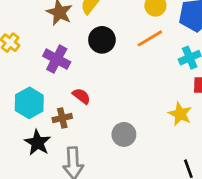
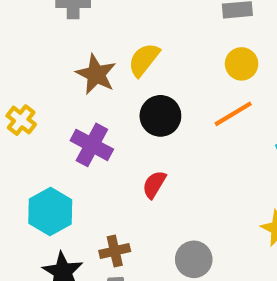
red semicircle: (81, 96) -> (154, 184), moved, turned -96
brown cross: (62, 118) -> (115, 251), moved

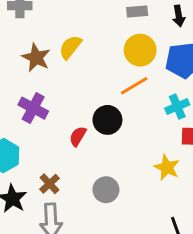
yellow circle: (242, 64) -> (140, 50), size x1.4
black circle: (160, 116) -> (107, 120), moved
brown cross: (115, 251) -> (50, 184), turned -30

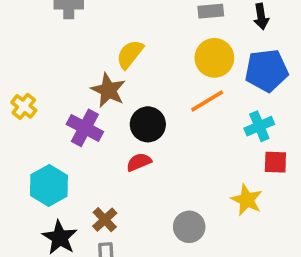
brown star: (36, 58) -> (108, 90), moved
black circle: (107, 120) -> (148, 124), moved
red semicircle: (78, 136) -> (139, 162), turned 36
gray circle: (106, 190) -> (189, 227), moved

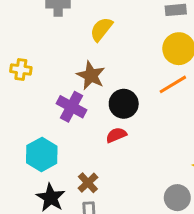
yellow semicircle: (130, 54) -> (101, 29), moved
yellow cross: (24, 106) -> (21, 69), moved, turned -30
gray circle: (189, 227) -> (177, 198), moved

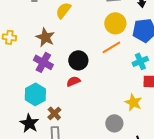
brown star: (91, 75) -> (45, 37), moved
cyan hexagon: (42, 154) -> (35, 94), moved

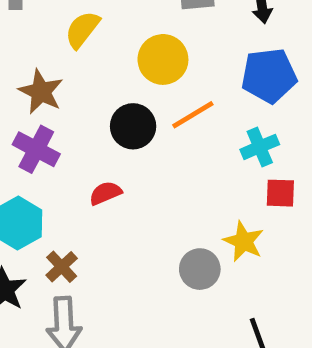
yellow circle: (115, 23) -> (163, 59), moved
black circle: (78, 60) -> (133, 126), moved
gray circle: (114, 123) -> (200, 269), moved

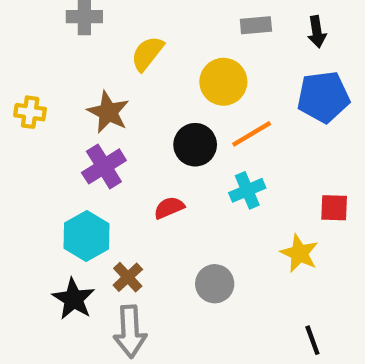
cyan cross: (260, 147) -> (247, 190), moved
purple cross: (36, 149) -> (104, 166), turned 30
gray circle: (200, 269) -> (215, 284), moved

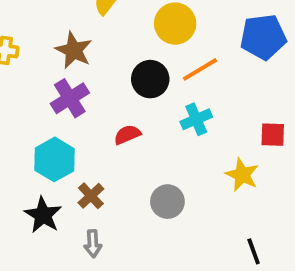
gray arrow: (130, 332) -> (93, 244), size x0.6

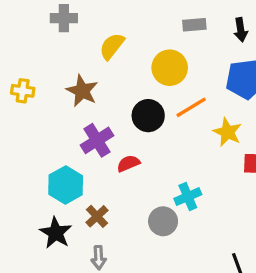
purple cross: (70, 98) -> (97, 140), moved
cyan cross: (196, 119) -> (188, 197), moved
yellow star: (242, 175) -> (227, 132), moved

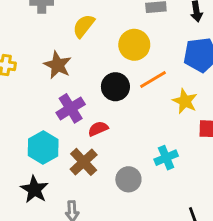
cyan cross: (188, 197) -> (166, 158), moved
brown cross: (97, 216) -> (84, 162), moved, size x1.4

